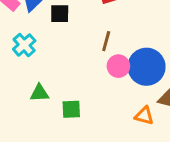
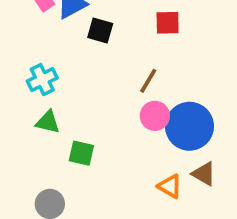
cyan cross: (24, 45) -> (42, 80), moved

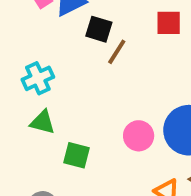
brown line: (148, 81) -> (117, 52), moved
pink circle: (155, 116) -> (139, 136), moved

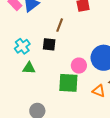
black square: (99, 29) -> (49, 44), moved
green square: (77, 155) -> (68, 83), moved, size x1.5

